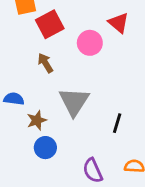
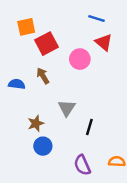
blue semicircle: (14, 99) -> (17, 84), moved
gray triangle: (74, 102) -> (67, 108), size x0.7
black line: (117, 123) -> (89, 127), moved

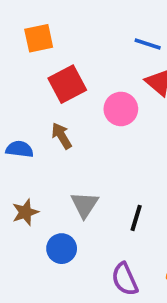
orange square: (26, 27) -> (39, 38), moved
gray triangle: (67, 108) -> (85, 205), moved
brown star: (36, 123) -> (25, 212), moved

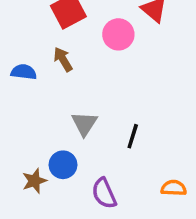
brown star: (25, 212) -> (34, 181), moved
purple semicircle: (125, 279) -> (104, 193), moved

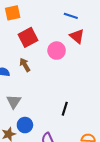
gray triangle: (84, 124) -> (14, 102), moved

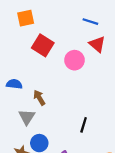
red square: (28, 37) -> (43, 45), turned -30
brown arrow: (25, 65) -> (39, 98), moved

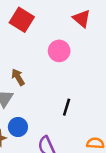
pink circle: (74, 60) -> (59, 51), moved

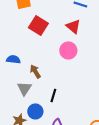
red triangle: (82, 18) -> (73, 26), moved
black line: (67, 107) -> (53, 95), moved

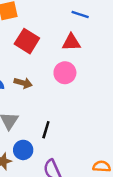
red triangle: (73, 26) -> (71, 42), turned -42
brown arrow: (35, 71) -> (23, 83), moved, turned 136

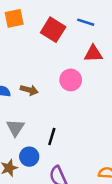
red square: (27, 41) -> (53, 30), moved
red triangle: (71, 42) -> (93, 54), moved

